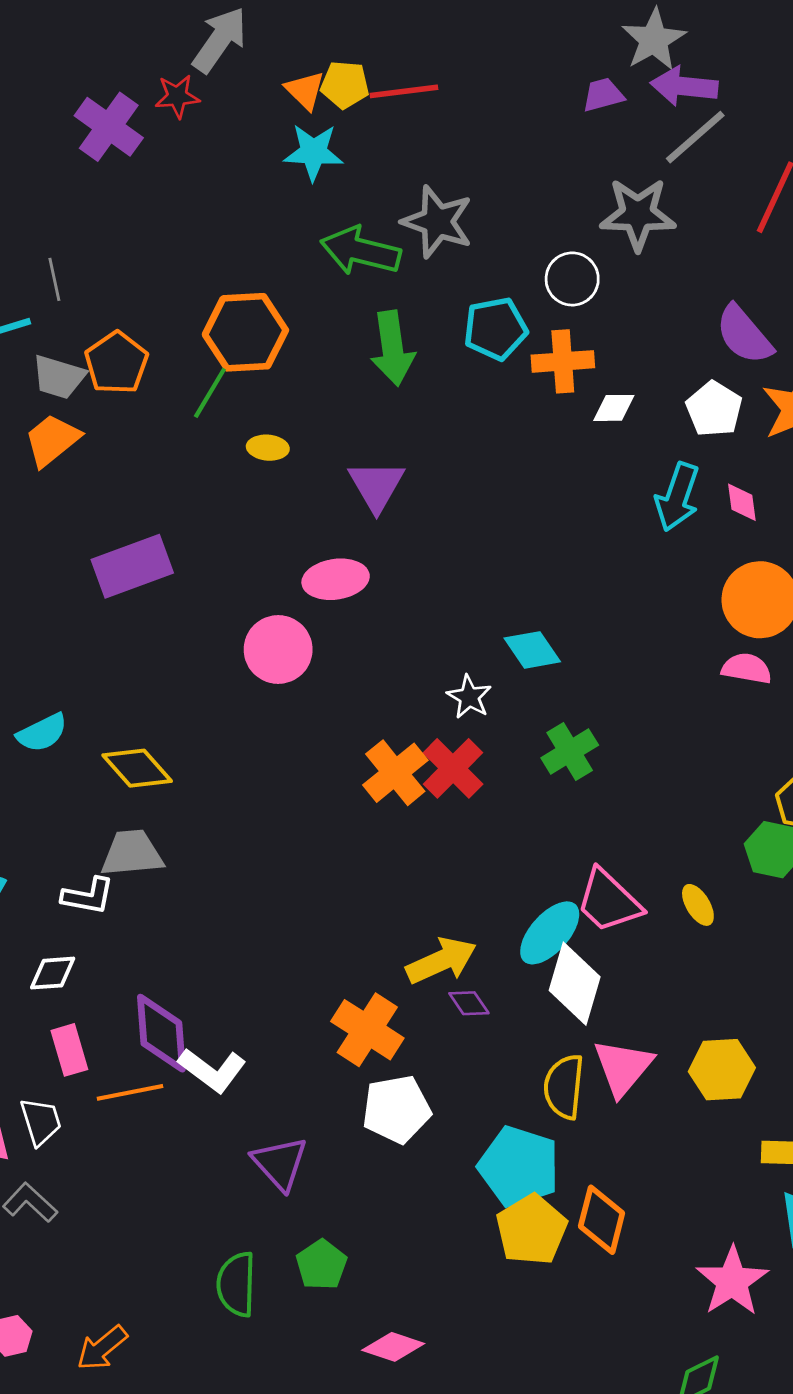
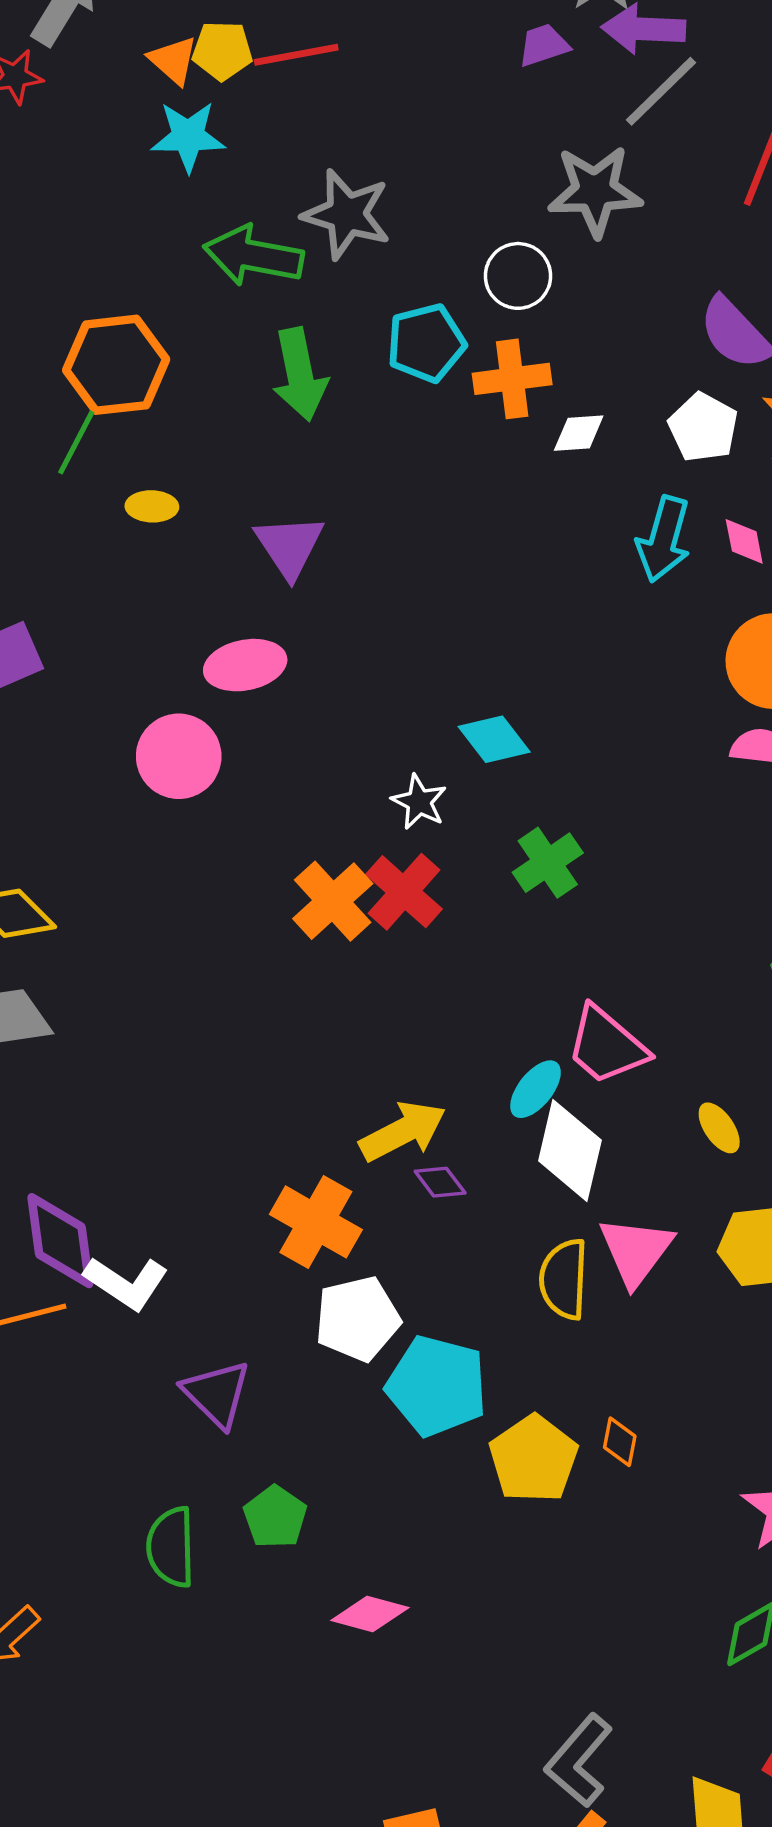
yellow ellipse: (698, 905) -> (719, 1128), moved
cyan ellipse: (550, 933) -> (536, 1089), size x0.7
cyan pentagon: (519, 1167) -> (437, 1386), moved
orange diamond: (602, 1220) -> (620, 1442), size x0.6

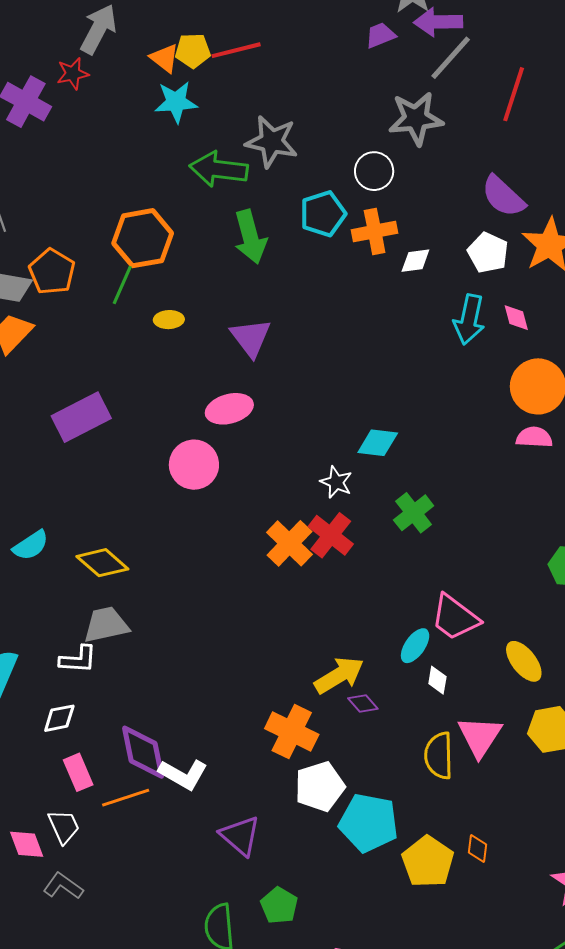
cyan diamond: (494, 739) -> (378, 443), turned -42
yellow ellipse: (719, 1128) -> (524, 661), size x1.4
white diamond: (570, 1150) -> (437, 680), size x0.5

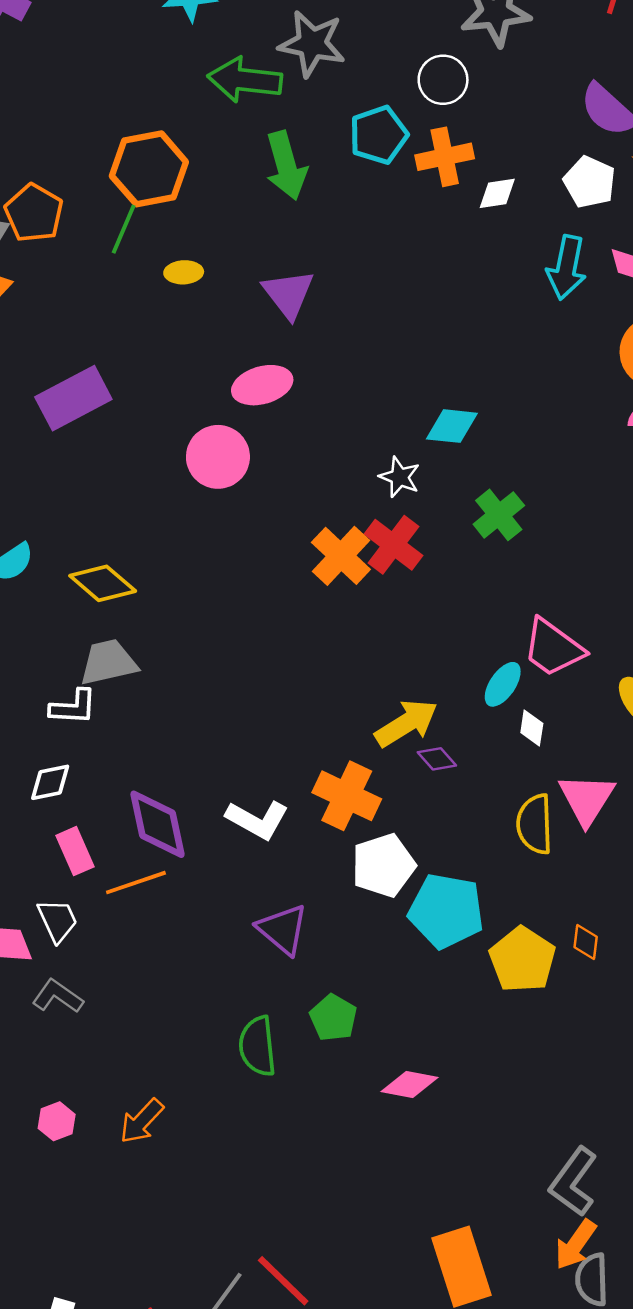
white L-shape: (183, 774) -> (257, 820), moved

